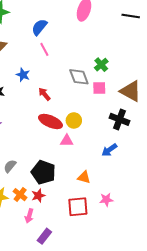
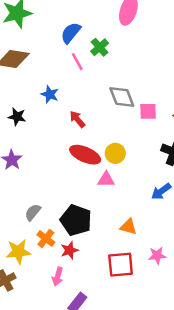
green cross: (101, 65) -> (100, 47), moved
orange cross: (20, 195) -> (46, 238), moved

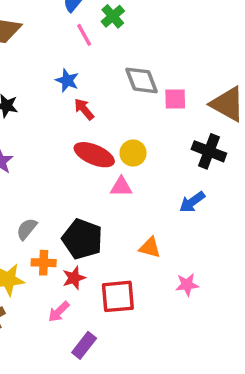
blue star: (50, 94) -> (67, 80), moved
orange cross: (46, 238) -> (44, 263), turned -36
red square: (121, 265) -> (118, 296), moved
pink arrow: (58, 276) -> (59, 312), turned 30

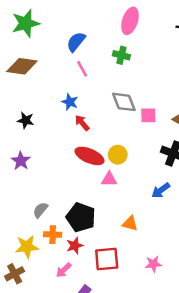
green cross: (113, 16) -> (121, 55), moved, turned -35
pink star: (187, 285) -> (153, 264), moved

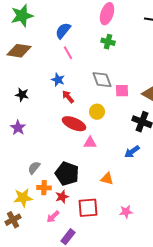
green cross: (121, 55) -> (108, 42), moved
yellow circle: (118, 155) -> (97, 112), moved

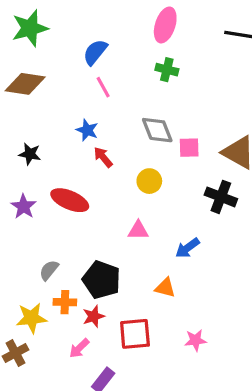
red ellipse: (74, 124) -> (70, 200), moved
blue arrow: (132, 152) -> (188, 248), moved

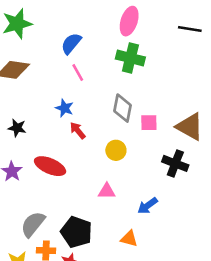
green cross: (167, 70) -> (130, 58), size x1.5
gray diamond: (157, 130) -> (123, 108), turned 32
gray semicircle: (49, 270) -> (33, 224), size x1.5

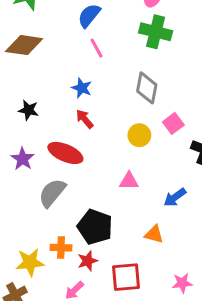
pink square: (149, 123) -> (173, 123), moved, turned -36
red arrow: (78, 131) -> (85, 119), moved
gray semicircle: (33, 224) -> (52, 193), moved

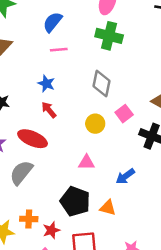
pink line: (96, 48) -> (59, 50), turned -66
black pentagon: (95, 227) -> (75, 201), moved

